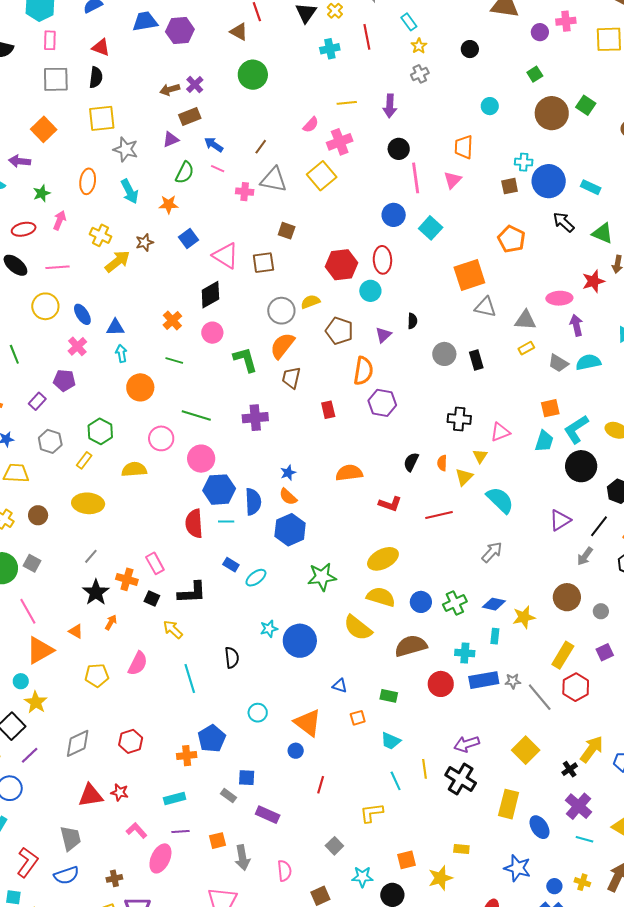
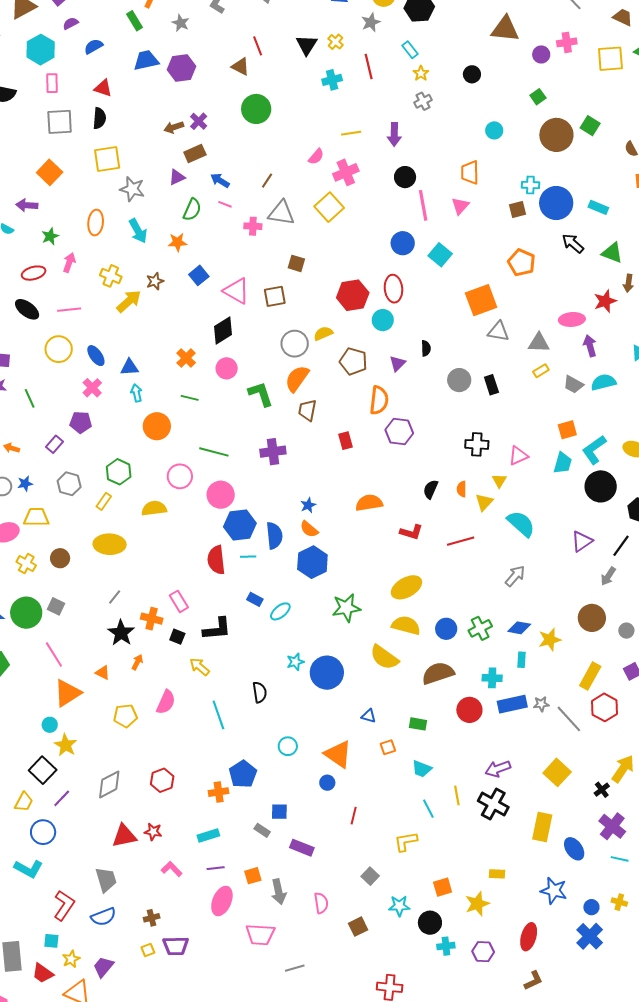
pink ellipse: (160, 858) -> (222, 901), moved

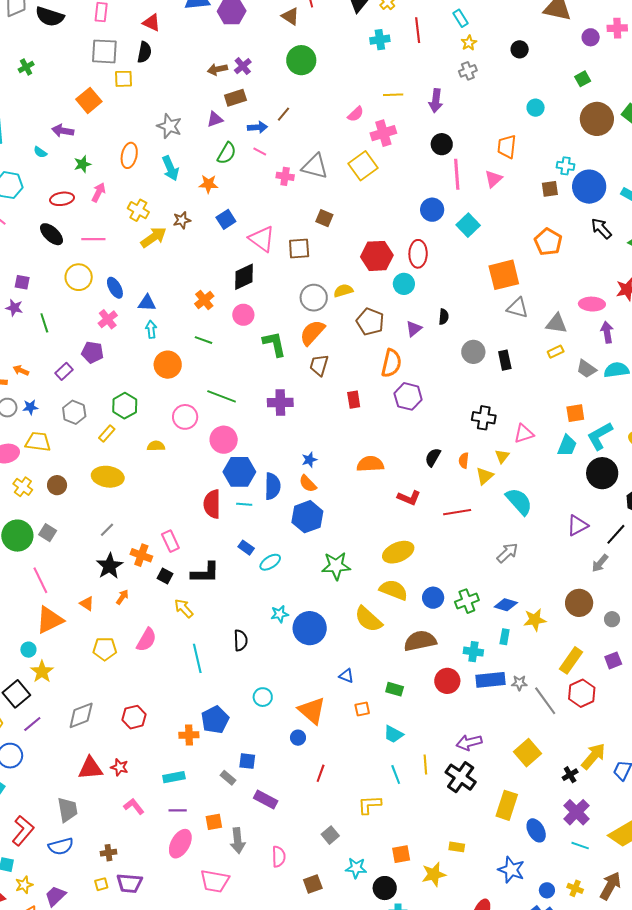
yellow square: (107, 159) -> (124, 79), moved, size x0.7
blue arrow: (220, 180) -> (257, 127), turned 138
brown line: (267, 181) -> (283, 114), moved
yellow semicircle: (154, 508) -> (156, 446), size x0.7

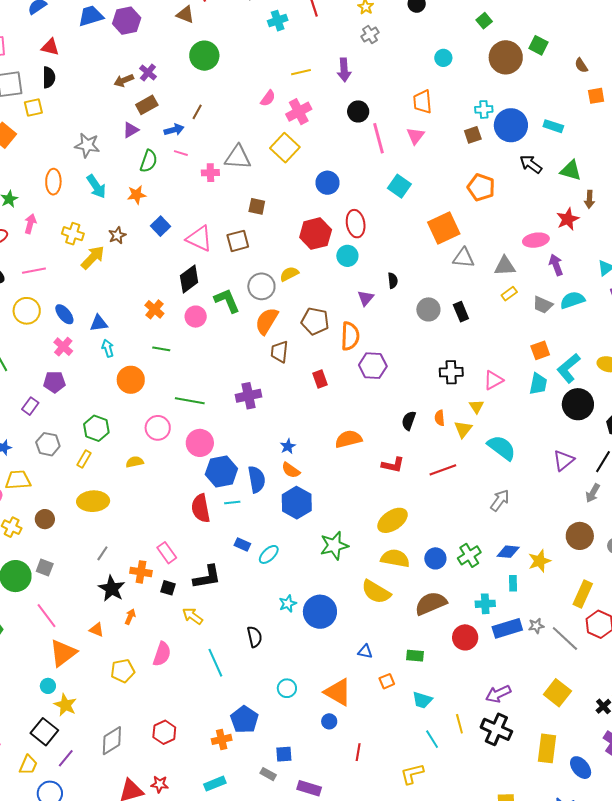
blue circle: (432, 210) -> (327, 183), moved
brown pentagon: (370, 322) -> (315, 321), moved
green L-shape: (274, 344) -> (227, 301), moved

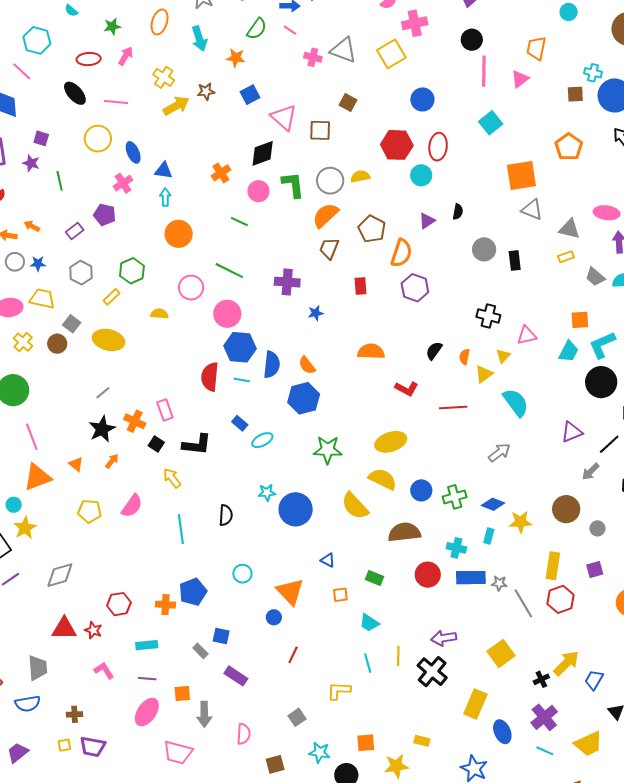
green line: (161, 349) -> (239, 222), moved
blue star: (288, 446) -> (316, 313), moved
gray square: (45, 567) -> (72, 324), moved
yellow rectangle: (583, 594) -> (553, 566), turned -32
red hexagon: (164, 732) -> (119, 604), moved

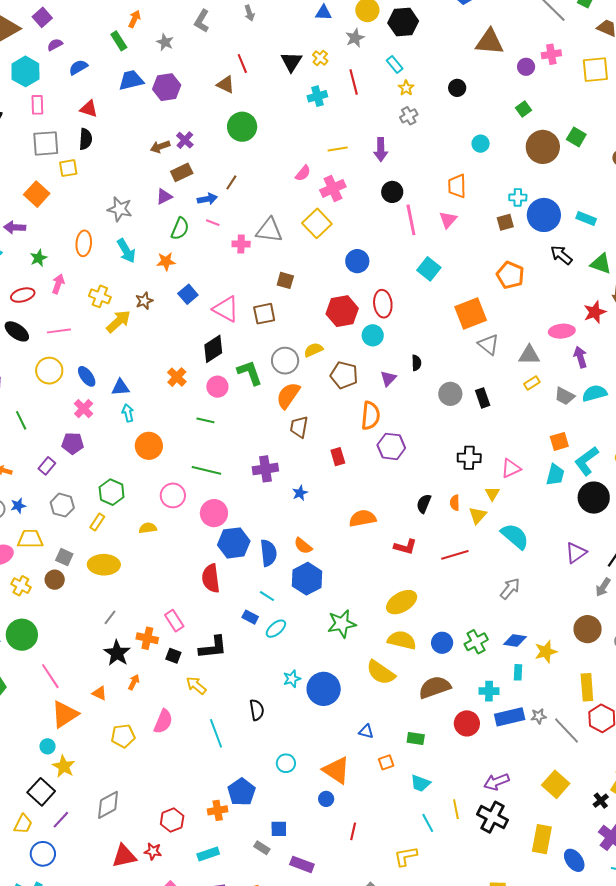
gray triangle: (532, 210) -> (488, 344), turned 30
brown pentagon: (372, 229) -> (344, 375), moved
cyan line: (242, 380) -> (267, 596), moved, turned 35

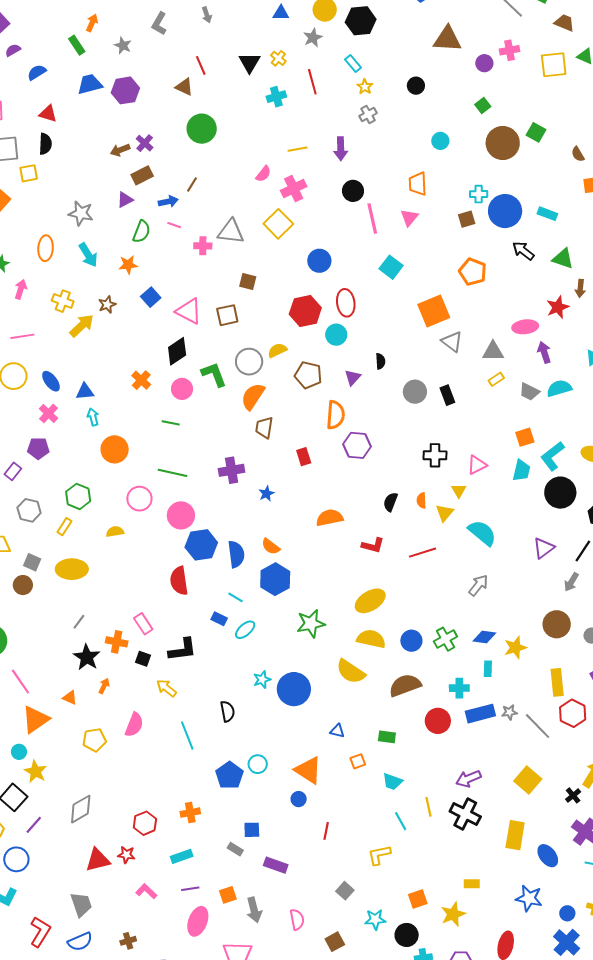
blue pentagon: (242, 792) -> (229, 775), moved

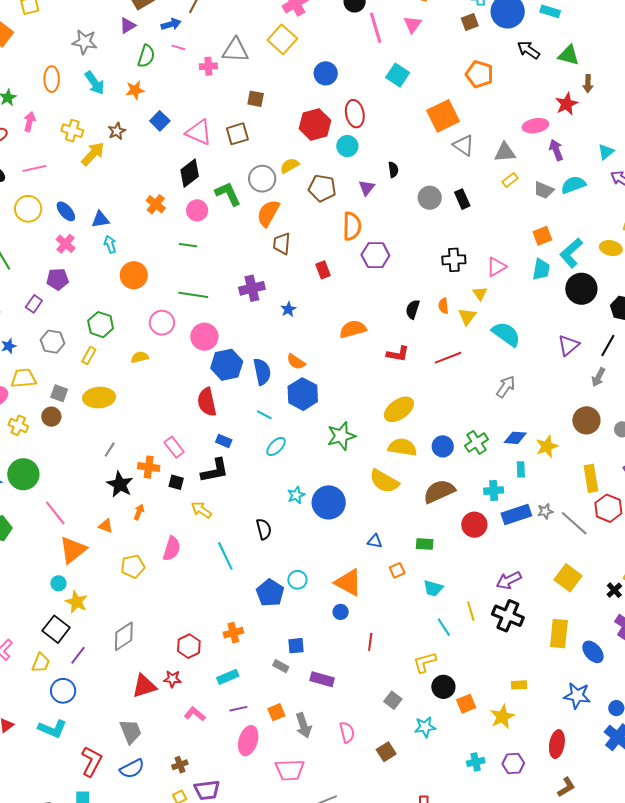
blue rectangle: (219, 619) -> (224, 441), moved
black circle: (407, 935) -> (443, 687), moved

